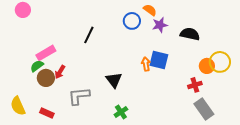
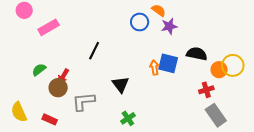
black semicircle: (190, 34) -> (197, 54), moved
black line: (89, 35) -> (94, 51), moved
pink rectangle: (46, 53) -> (49, 27), moved
brown circle: (46, 78) -> (58, 88), moved

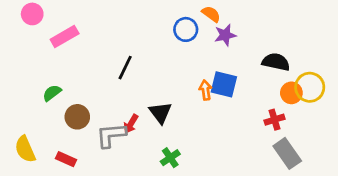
black semicircle: (197, 54) -> (276, 62), moved
red arrow: (63, 76) -> (131, 124), moved

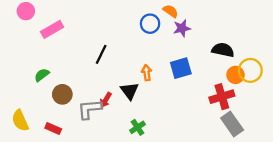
blue square: (224, 84) -> (181, 68), turned -30
orange arrow: (205, 90) -> (147, 73), moved
red cross: (274, 120) -> (222, 97), size x1.5

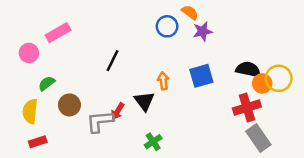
pink circle: (26, 11) -> (29, 53), moved
black semicircle: (223, 50) -> (248, 69), moved
yellow semicircle: (20, 121) -> (30, 111), moved, turned 30
red rectangle: (53, 128) -> (38, 142), moved, turned -42

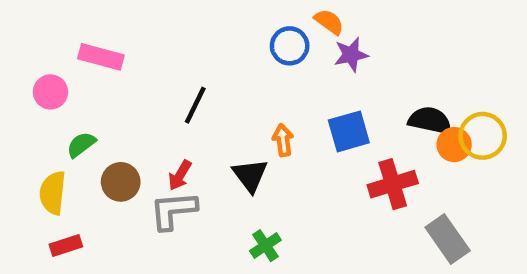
pink rectangle: (58, 33) -> (101, 57), turned 45
red cross: (247, 107) -> (393, 184), moved
red arrow: (118, 111) -> (180, 175), moved

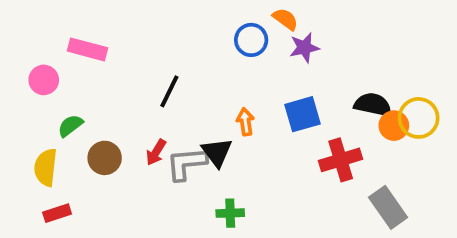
gray L-shape: (173, 210) -> (186, 164), moved
green cross: (265, 246) -> (230, 213), turned 32

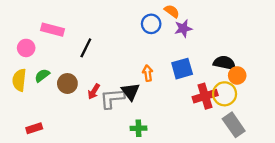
black line: (169, 91) -> (86, 48), moved
yellow circle: (419, 118) -> (225, 94), moved
brown circle: (105, 158) -> (67, 83), moved
yellow semicircle: (46, 167) -> (19, 80), moved

